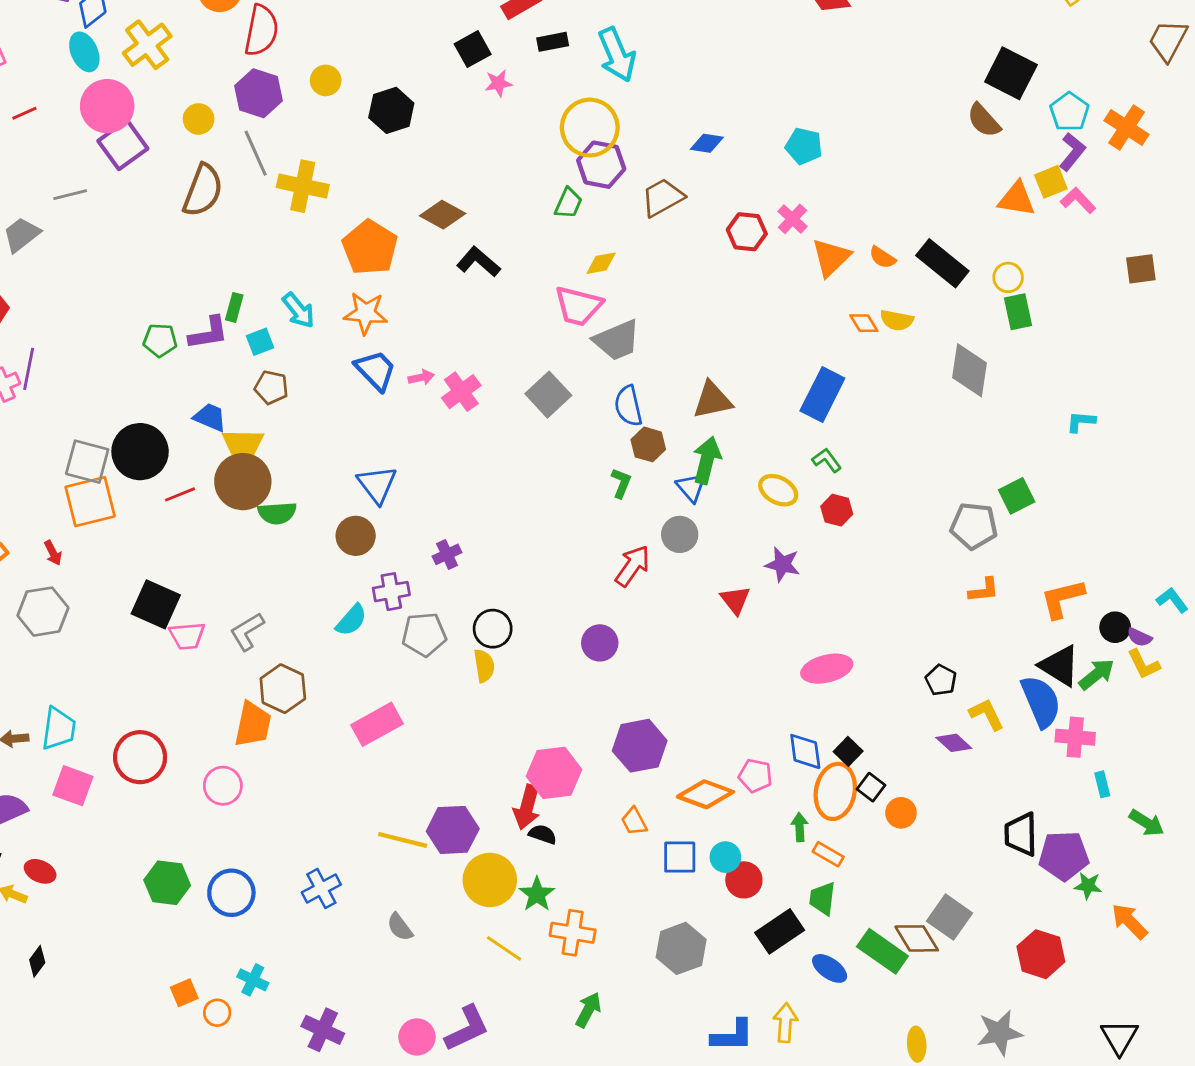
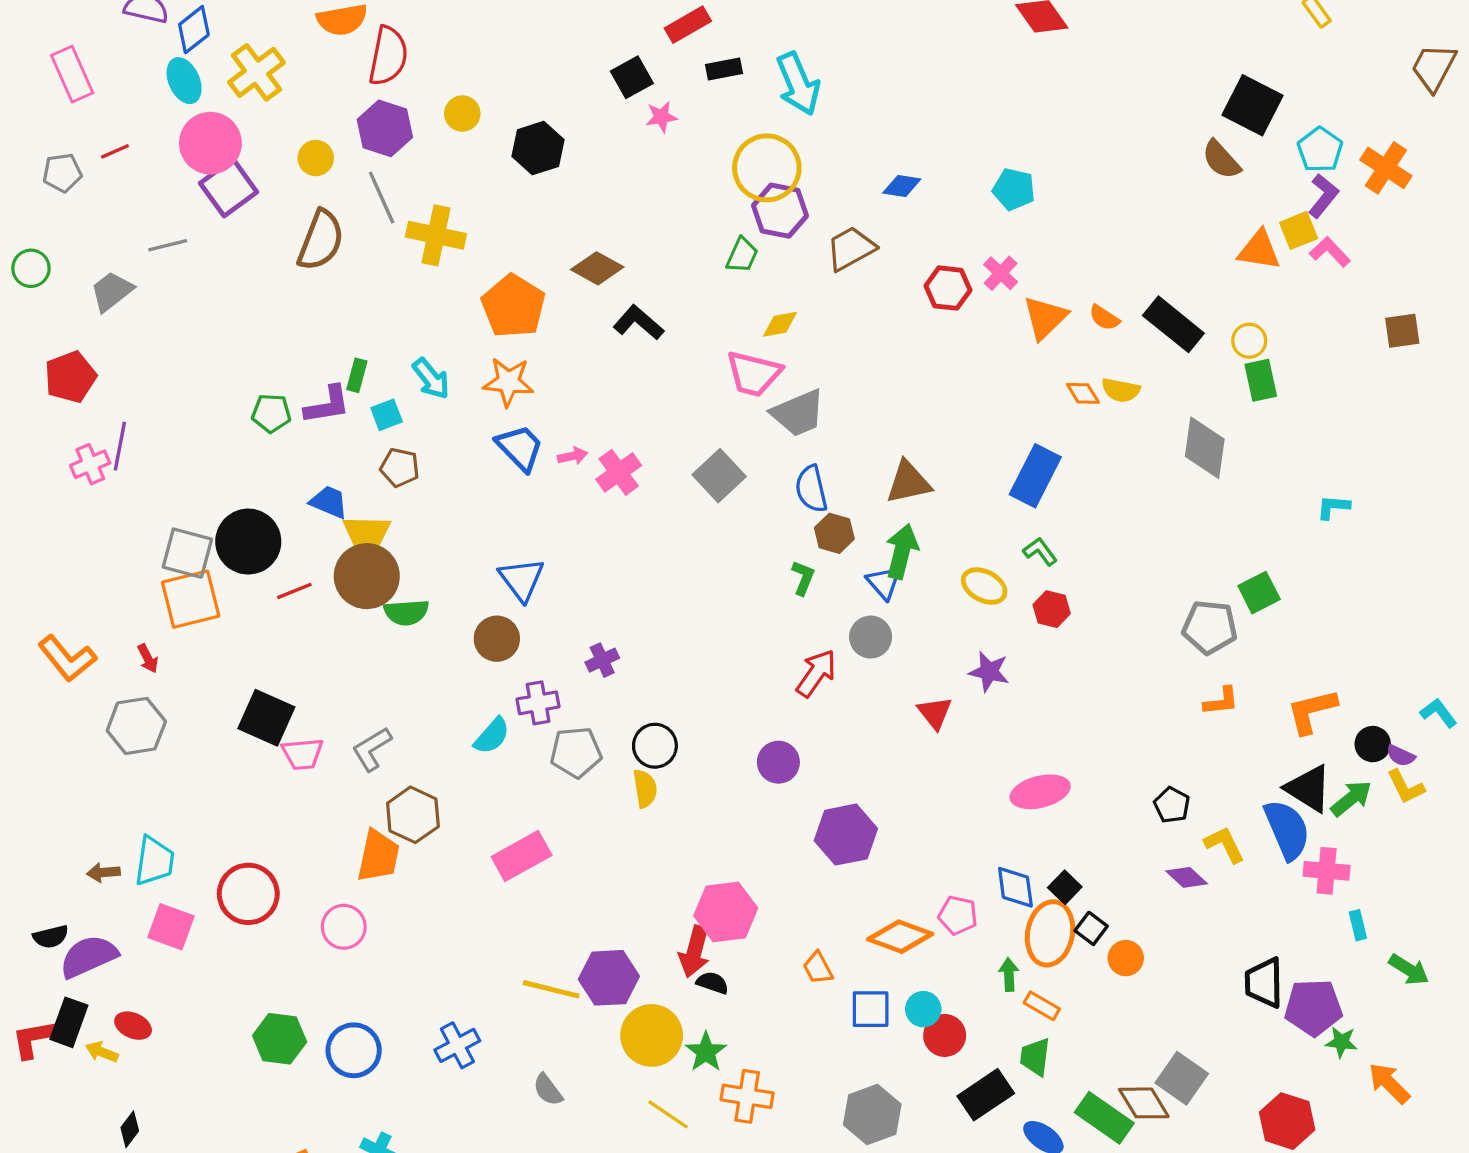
purple hexagon: (640, 746) -> (846, 835), moved

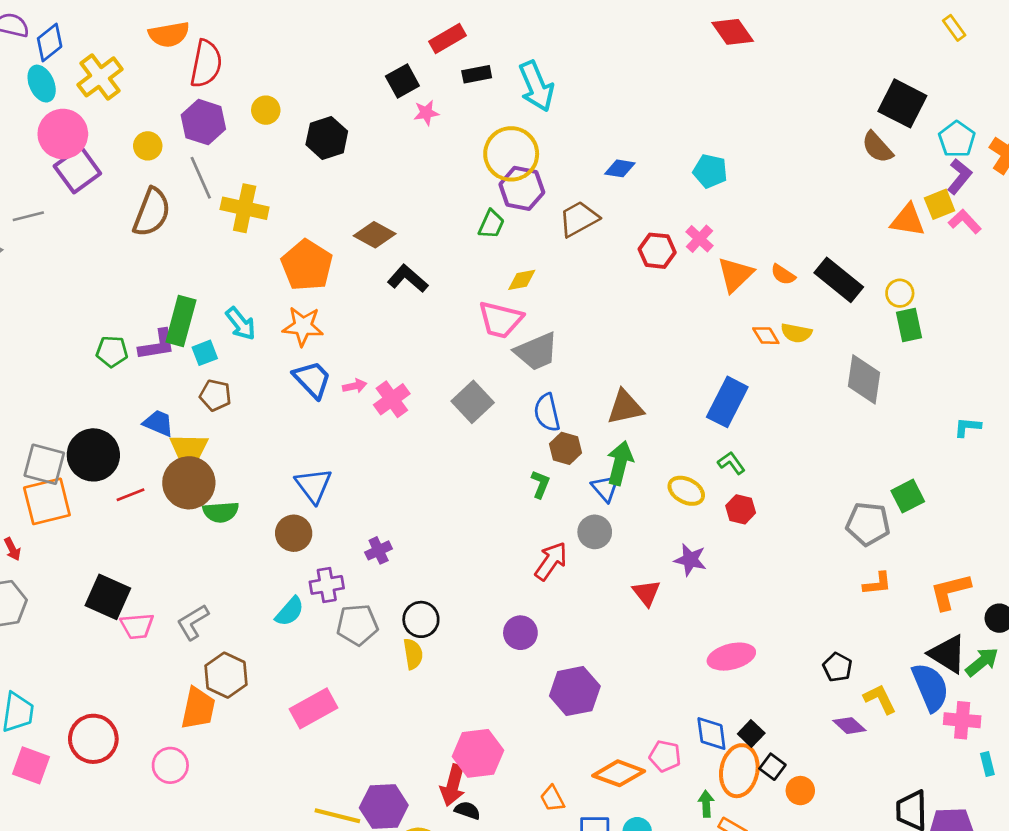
green rectangle: (357, 375) -> (181, 321), size x1.8

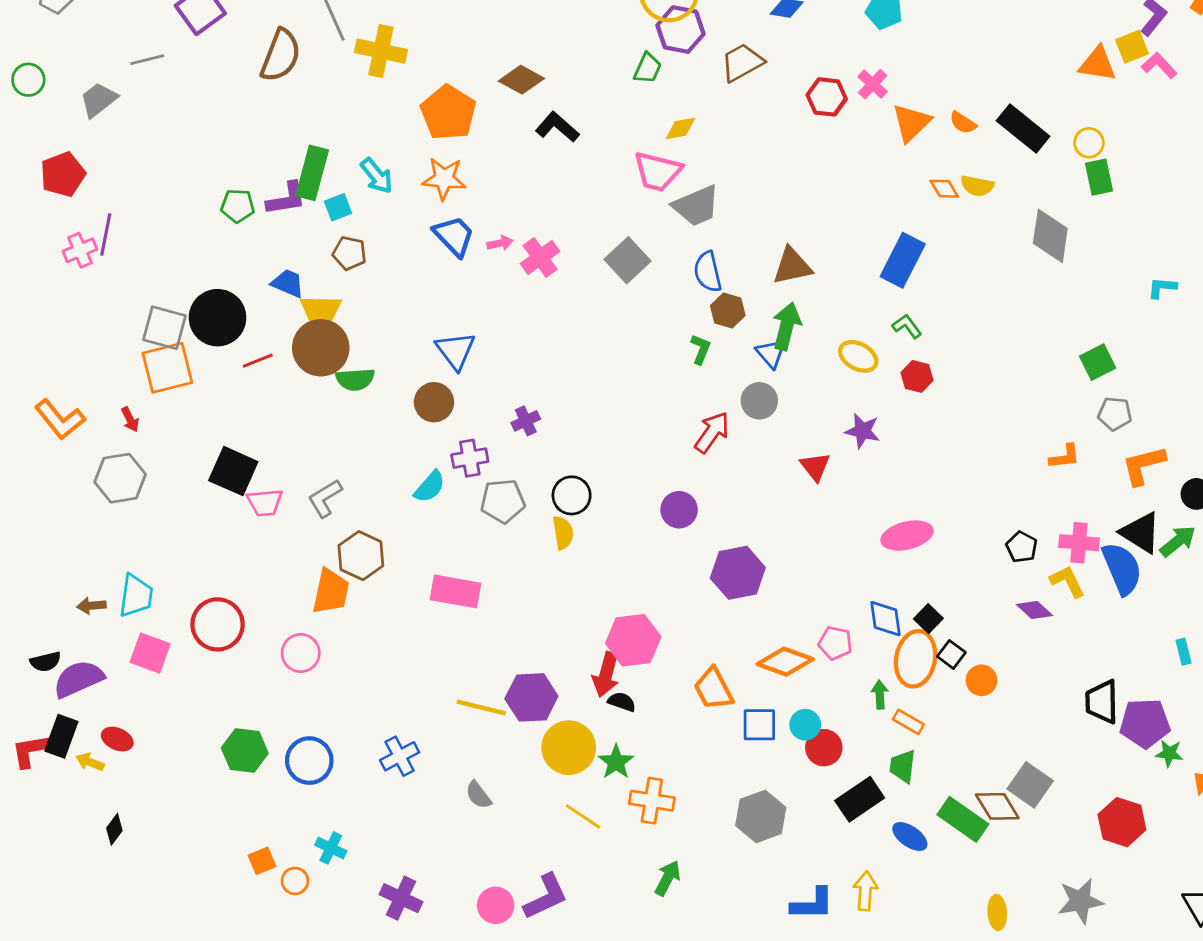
gray pentagon: (868, 524) -> (1115, 414), moved, size x0.7
pink rectangle: (314, 708) -> (455, 591), turned 39
pink cross: (962, 720) -> (1079, 543), moved
orange trapezoid: (552, 798) -> (713, 689), size x1.5

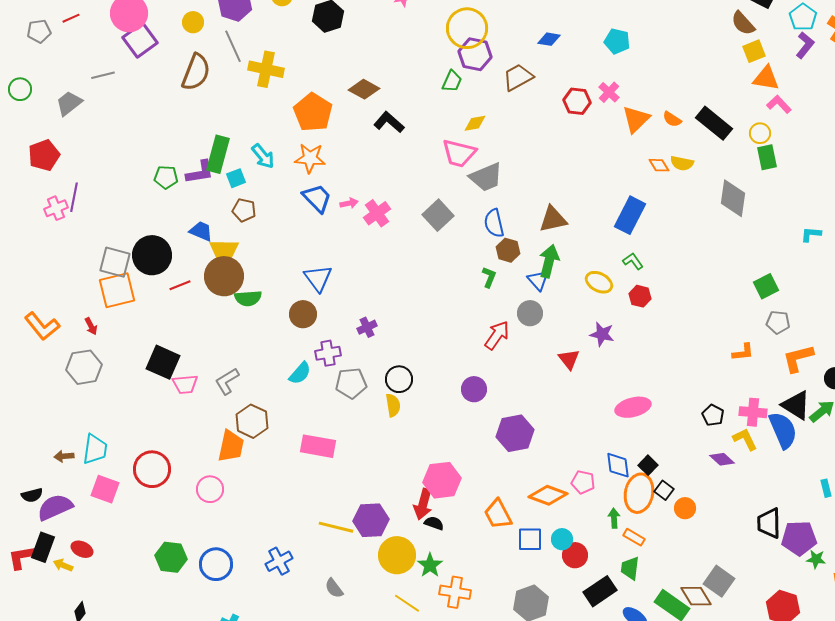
yellow square: (1132, 47) -> (754, 51), moved
pink L-shape: (1159, 65) -> (779, 104), moved

